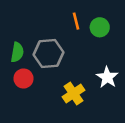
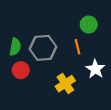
orange line: (76, 21) -> (78, 47), moved

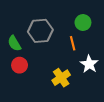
green semicircle: (15, 47) -> (14, 43), turned 140
gray hexagon: (43, 48) -> (40, 31), moved

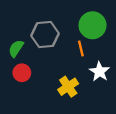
green circle: (83, 23) -> (92, 25), size x1.5
green semicircle: (14, 43) -> (16, 48), turned 63

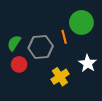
gray hexagon: (45, 35) -> (41, 47), moved
orange line: (81, 48) -> (64, 37), moved

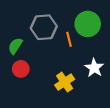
gray hexagon: (41, 47) -> (44, 27), moved

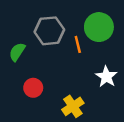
red circle: (21, 69) -> (33, 88), moved
yellow cross: (65, 82) -> (73, 106), moved

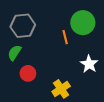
gray hexagon: (49, 31) -> (23, 26), moved
green semicircle: (17, 52) -> (14, 53), moved

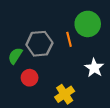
gray hexagon: (23, 26) -> (39, 44), moved

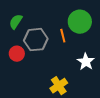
green semicircle: (15, 56) -> (16, 22), moved
red circle: (30, 78) -> (17, 54), moved

